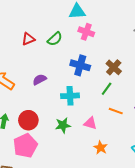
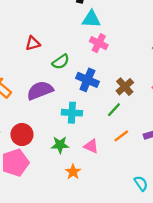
green semicircle: (55, 39) -> (61, 62), moved
purple semicircle: (40, 80) -> (40, 90), size x1.6
orange line: (116, 111) -> (121, 136), turned -64
orange star: (100, 148) -> (73, 172), moved

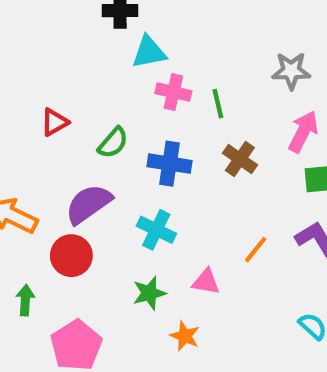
green line: (114, 110) -> (218, 104), moved, turned -42
cyan cross: (72, 113) -> (156, 230), turned 36
red circle: (22, 135) -> (71, 256), moved

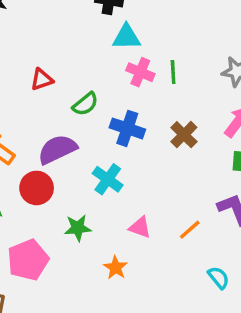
green line: (218, 104) -> (173, 72), moved
orange line: (256, 250) -> (190, 230), moved
green star: (149, 293) -> (78, 228), moved

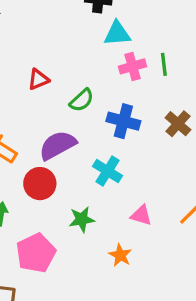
pink cross: (140, 72) -> (133, 66), turned -35

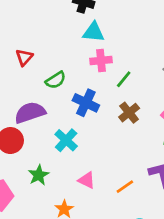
green line: (164, 64) -> (124, 79), moved, turned 36
red triangle: (38, 79) -> (24, 57), turned -36
green star: (82, 219) -> (39, 175), turned -30

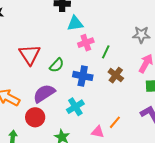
red triangle: (24, 57) -> (30, 55), size x1.6
cyan cross: (66, 140) -> (75, 107), turned 30
orange line: (125, 187) -> (115, 122), moved

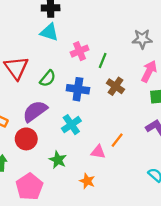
cyan triangle: (75, 23) -> (49, 32), moved, turned 30

